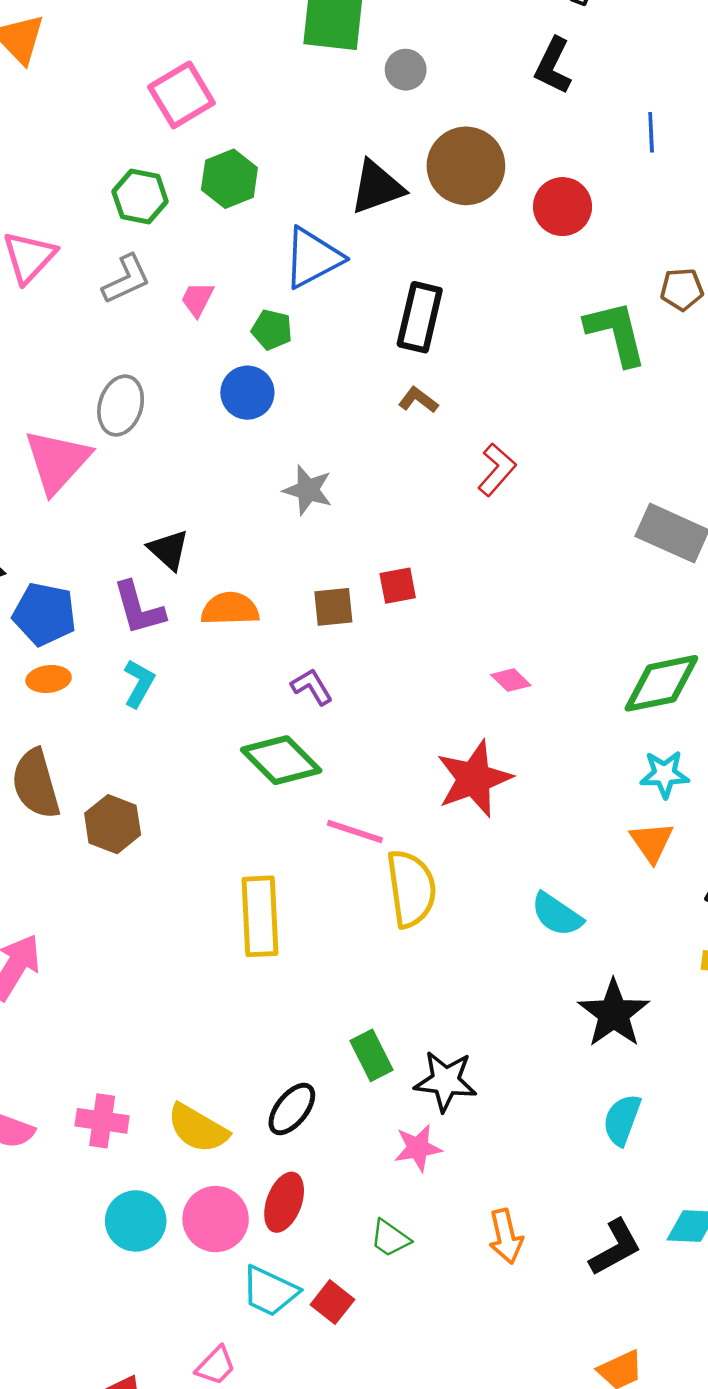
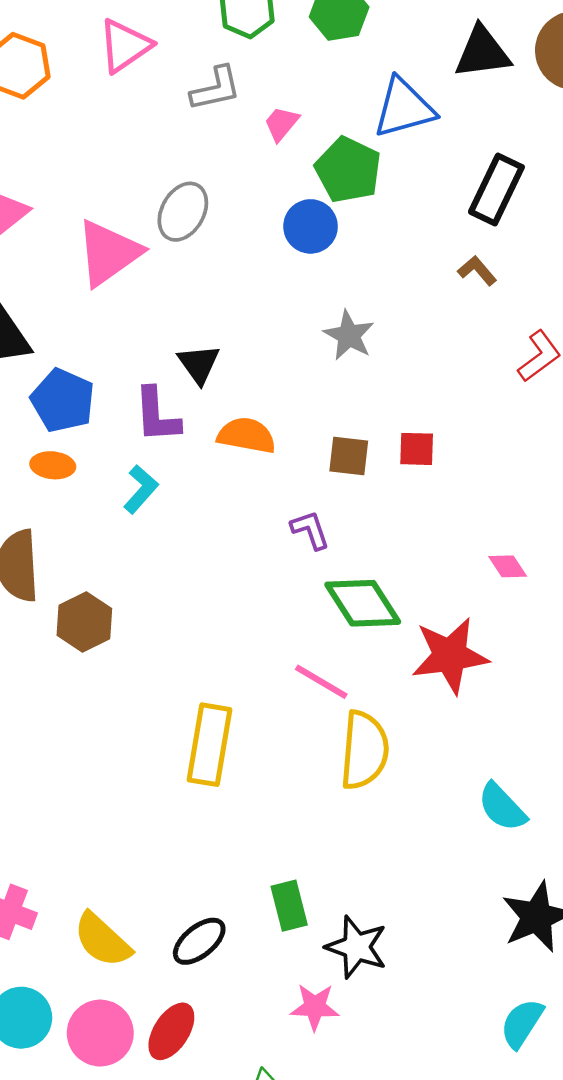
green pentagon: (272, 330) -> (348, 170), size x1.6
green diamond: (281, 760) -> (363, 603), moved

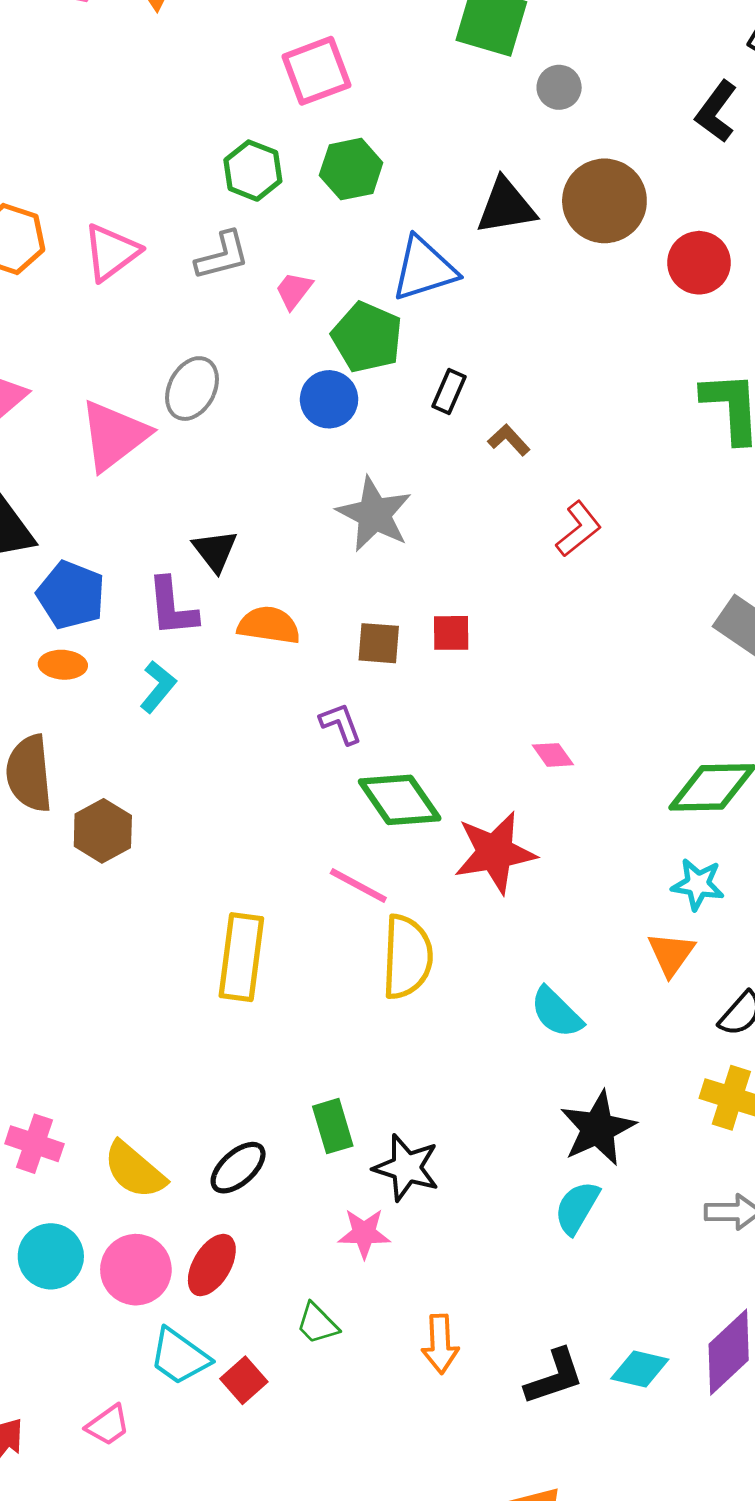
pink triangle: (125, 46) -> (111, 252), moved
black rectangle: (496, 189) -> (449, 391), moved, size x0.6
gray star: (349, 335) -> (374, 514), size x1.4
cyan semicircle: (522, 1023) -> (577, 1208), moved

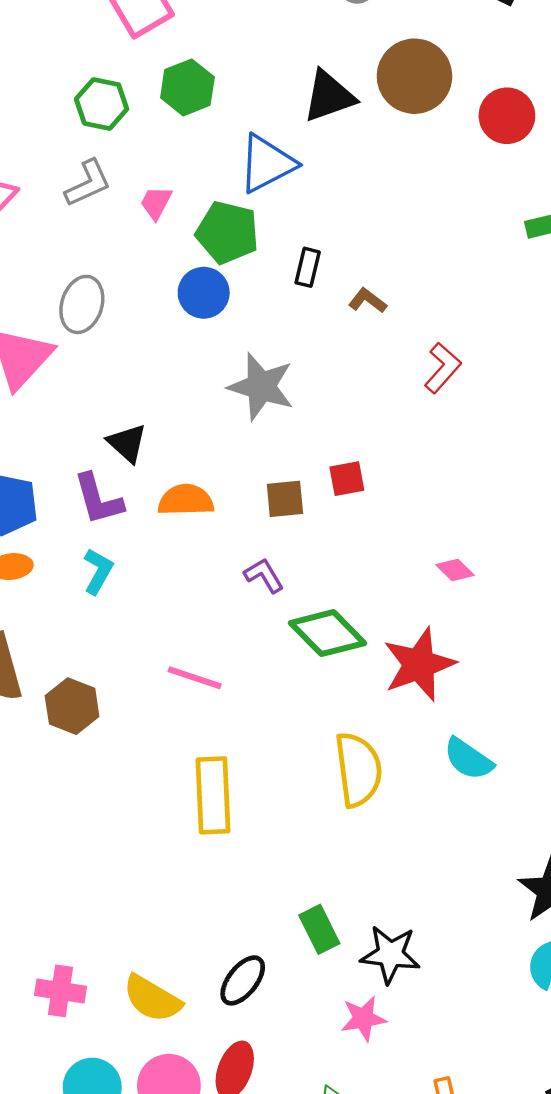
pink line: (358, 885) -> (195, 678), moved
cyan semicircle: (557, 1012) -> (468, 759), moved

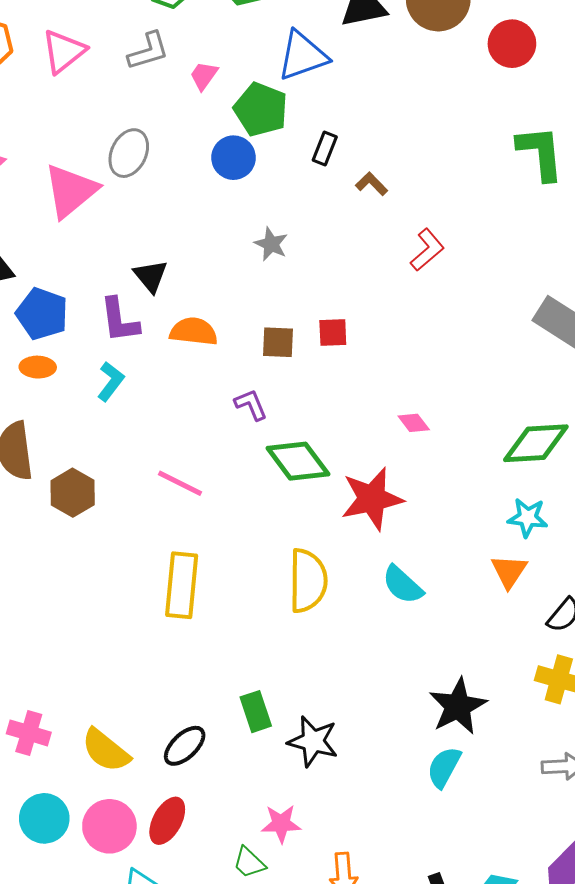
gray star: (261, 386) -> (271, 244), size x0.6
pink star: (363, 1018) -> (281, 824), moved

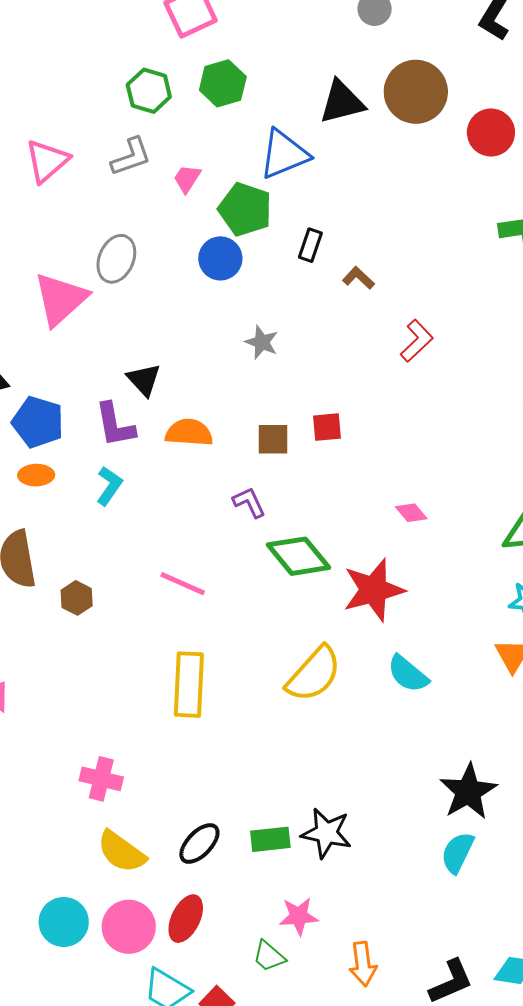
brown hexagon: (73, 493) -> (77, 598), size x0.7
yellow semicircle: (308, 581) -> (314, 674), turned 44
green rectangle: (256, 712) -> (270, 839), moved, turned -75
pink cross: (29, 733) -> (101, 779), moved

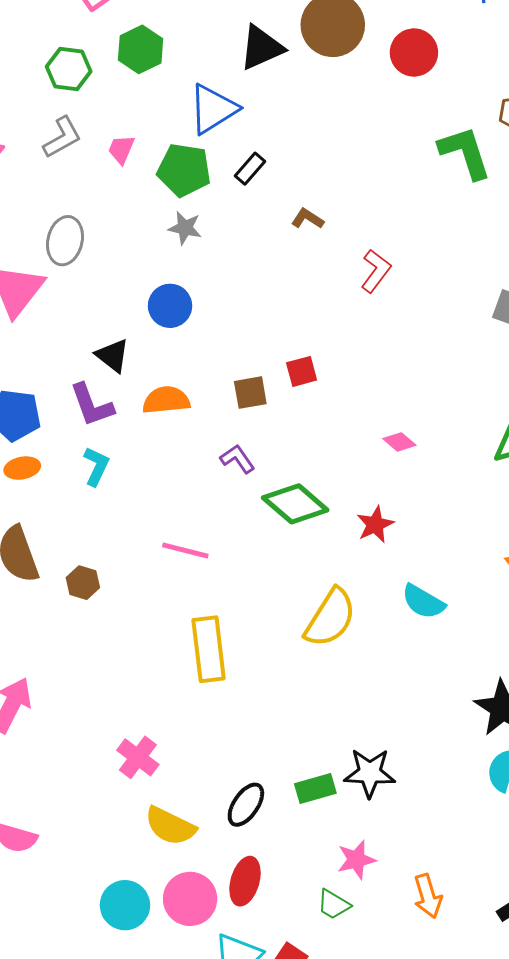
black rectangle: (310, 245) -> (250, 169), moved, turned 32
blue circle: (220, 258) -> (170, 306), moved
gray star: (262, 342) -> (185, 228), moved
red star: (374, 590) -> (375, 525), size x0.6
pink cross: (101, 779) -> (138, 757), turned 33

